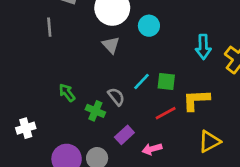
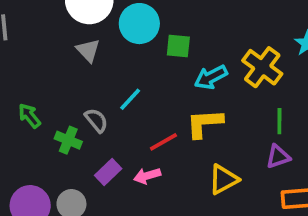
cyan circle: (149, 26) -> (139, 24), size x1.4
cyan arrow: (203, 47) -> (211, 77), moved, turned 65
green square: (166, 81) -> (178, 46), moved
pink arrow: (152, 149) -> (147, 176), moved

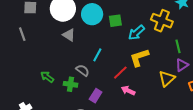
pink arrow: (147, 176) -> (128, 91), moved, turned 56
yellow triangle: (223, 179) -> (167, 79), moved

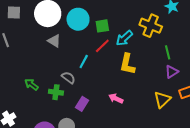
yellow L-shape: (139, 57) -> (127, 64), turned -60
red line: (120, 73) -> (102, 46), moved
yellow triangle: (167, 79) -> (162, 100), moved

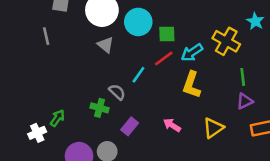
green arrow: (32, 84) -> (57, 118), moved, turned 80
yellow triangle: (162, 100) -> (213, 128), moved

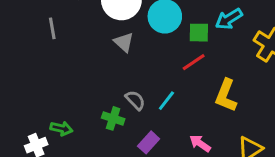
cyan arrow: (192, 53) -> (229, 19), moved
cyan line: (138, 75) -> (166, 101), moved
green arrow: (57, 118) -> (61, 128), turned 66

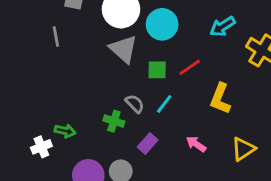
green square: (199, 33) -> (157, 70), moved
gray triangle: (124, 42) -> (123, 49), size x1.5

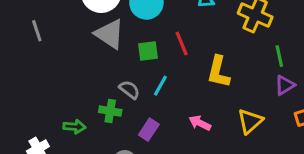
red line: (190, 67) -> (182, 44), turned -70
green arrow: (65, 131) -> (74, 127), moved

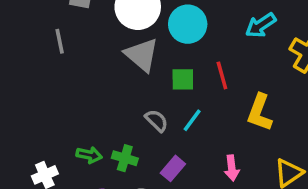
green cross: (110, 111) -> (125, 158), moved
pink arrow: (200, 123) -> (232, 168), turned -130

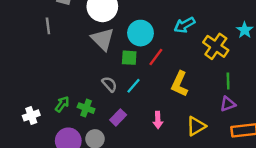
cyan circle: (188, 24) -> (141, 33), moved
red line: (222, 75) -> (156, 57), turned 48
green arrow: (89, 155) -> (62, 104), turned -70

